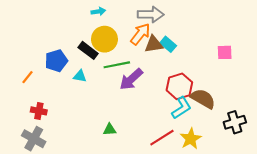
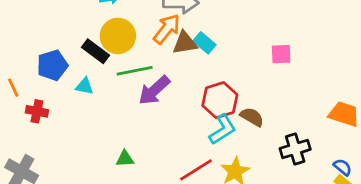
orange line: (28, 77) -> (13, 88), turned -64
brown semicircle: (203, 99) -> (252, 117), size x0.7
red cross: (39, 111) -> (37, 111), moved

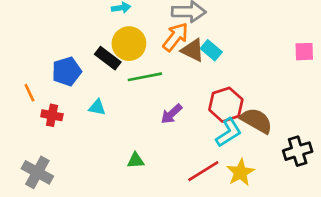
brown triangle: (185, 43) -> (193, 50), turned 35
pink square: (281, 54) -> (304, 52), moved
cyan triangle: (84, 86) -> (97, 107), moved
purple arrow: (154, 90) -> (171, 114), moved, size x0.7
brown semicircle: (252, 117) -> (256, 121), size x1.4

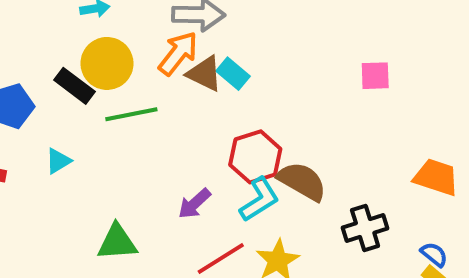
cyan triangle: (97, 107) -> (58, 161), turned -42
purple arrow: (171, 114) -> (194, 204), moved
green triangle: (136, 160) -> (117, 242), size x1.5

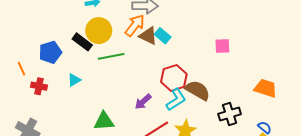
pink square: (375, 76) -> (222, 46), moved

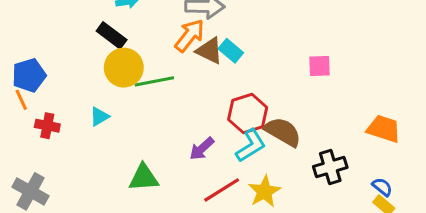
yellow circle: (99, 31) -> (124, 68), moved
black rectangle: (82, 42) -> (112, 35), moved
blue pentagon: (50, 52) -> (29, 75), moved

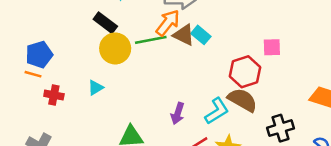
green line: (154, 81) -> (151, 40), moved
orange line: (21, 100) -> (33, 74), turned -49
red hexagon: (248, 113) -> (245, 72), moved
purple arrow: (202, 149) -> (178, 113), turned -30

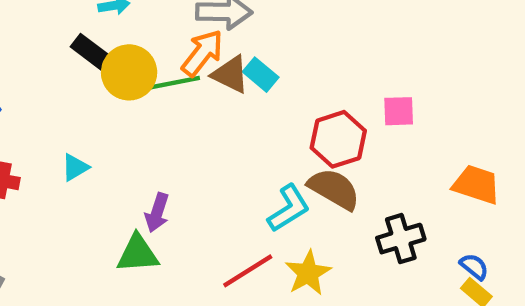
pink square: (272, 47) -> (399, 111), moved
yellow circle: (115, 48) -> (129, 72), moved
purple arrow: (178, 113) -> (157, 213), moved

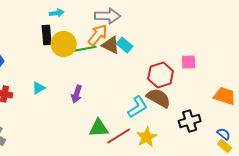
black rectangle: (92, 53) -> (47, 35), turned 48
purple arrow: (157, 213) -> (77, 94), moved
green triangle: (138, 254) -> (99, 128), moved

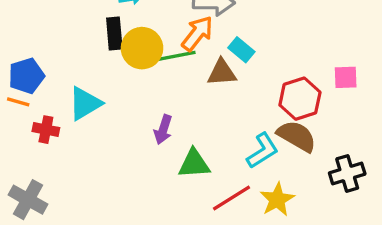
brown triangle: (111, 45) -> (222, 73), moved, turned -30
cyan triangle: (39, 88) -> (85, 103), moved, size x1.6
green triangle: (99, 128) -> (194, 164), moved

